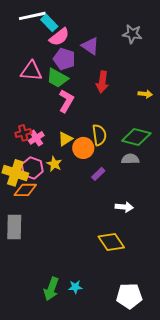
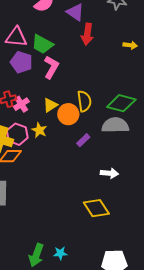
purple pentagon: (64, 59) -> (21, 62), moved
red arrow: (102, 82) -> (87, 34), moved
yellow arrow: (145, 94) -> (130, 45), moved
gray semicircle: (130, 159) -> (115, 125), size x1.5

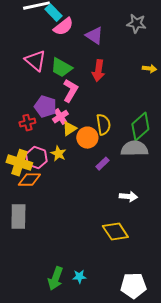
red arrow: (87, 34) -> (98, 71), moved
pink triangle: (16, 37) -> (35, 61), turned 35
purple pentagon: (21, 62) -> (45, 107), moved
green diamond: (121, 103) -> (140, 127), turned -56
pink cross: (21, 104) -> (60, 117), moved

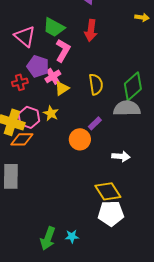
pink triangle: (35, 61) -> (25, 36), moved
yellow arrow: (149, 69) -> (142, 17), moved
orange circle: (87, 138) -> (80, 139), moved
white pentagon: (133, 286) -> (111, 213), moved

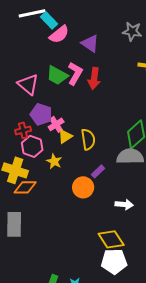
pink L-shape: (63, 50) -> (75, 73), moved
yellow semicircle: (96, 84) -> (88, 139), moved
pink hexagon: (29, 117) -> (32, 146), moved

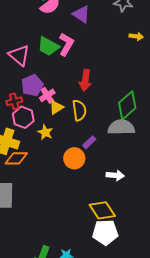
red arrow: (94, 78) -> (85, 80), moved
purple pentagon: (41, 114) -> (32, 85), turned 30

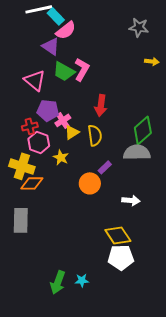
purple triangle: (81, 14) -> (51, 46), moved
purple pentagon: (32, 85) -> (48, 110), turned 30

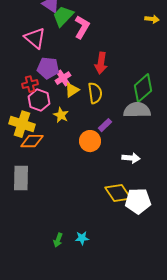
green trapezoid: (64, 71) -> (63, 16), moved, turned 105
white pentagon: (121, 257) -> (138, 201), moved
green arrow: (58, 282) -> (58, 240), size x0.6

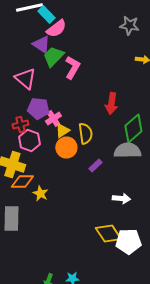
red arrow: (101, 63) -> (111, 104), moved
yellow star: (61, 115) -> (40, 194), moved
orange circle: (90, 141) -> (66, 148), moved

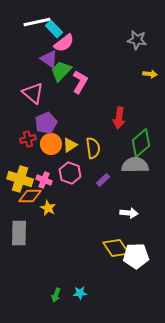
purple pentagon: (38, 108) -> (46, 123), turned -30
pink cross: (53, 118) -> (44, 180), moved, turned -35
pink hexagon: (29, 140) -> (70, 173), moved
orange circle: (66, 148) -> (51, 144), moved

